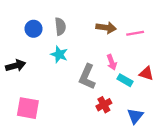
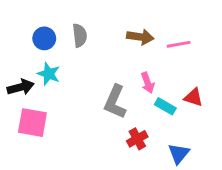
cyan star: (59, 54) -> (49, 74), moved
pink square: (28, 108) -> (32, 123), moved

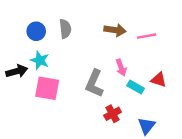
pink square: (32, 123) -> (47, 88), moved

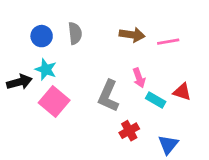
pink square: (47, 88) -> (54, 101), turned 30

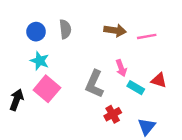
black arrow: (19, 82) -> (17, 100), moved, turned -55

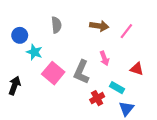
blue circle: (36, 32) -> (20, 35), moved
pink line: (147, 36) -> (126, 31), turned -42
cyan rectangle: (136, 88) -> (117, 88), moved
pink square: (47, 89) -> (53, 73), moved

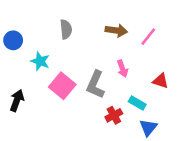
blue circle: (20, 35) -> (13, 40), moved

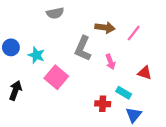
gray semicircle: (66, 29) -> (55, 13), moved, turned 84
blue circle: (13, 40) -> (11, 47), moved
gray L-shape: (95, 85) -> (83, 49), moved
red cross: (114, 115) -> (103, 104), turned 32

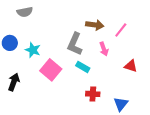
gray semicircle: (55, 13) -> (25, 12), moved
pink arrow: (110, 62) -> (104, 49), moved
cyan rectangle: (124, 93) -> (83, 67), moved

